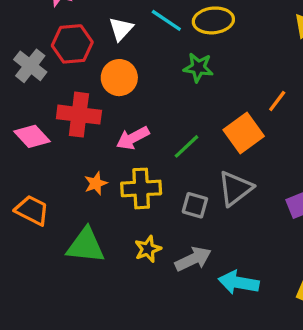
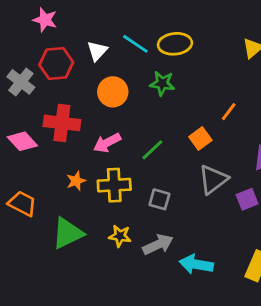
orange circle: (119, 78) -> (113, 92), moved
orange square: (244, 133) -> (200, 138), size x0.7
gray triangle: (235, 188) -> (213, 179), moved
green triangle: (86, 246) -> (68, 233), turned -32
yellow star: (148, 249) -> (120, 236), turned 30

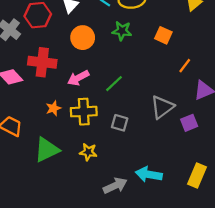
orange line: (229, 112) -> (185, 66), moved
orange square: (200, 138) -> (163, 35), moved, turned -30
gray arrow: (158, 244) -> (115, 186), moved

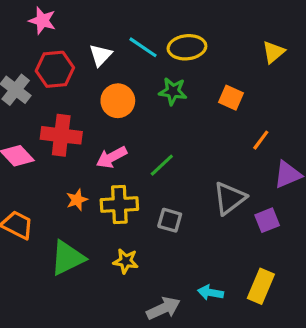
cyan arrow: (149, 174) -> (211, 293), size x0.7
yellow rectangle: (197, 176) -> (261, 286), moved

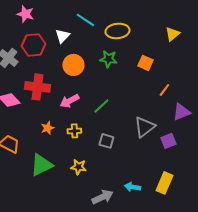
cyan line: (143, 47) -> (85, 20), moved
yellow cross: (119, 204) -> (74, 131), size x0.6

